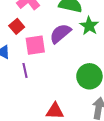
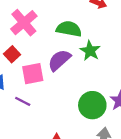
purple line: (25, 70) -> (23, 101), turned -48

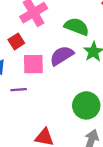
purple line: (23, 101) -> (19, 90), turned -42

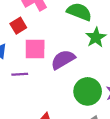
purple semicircle: (62, 56) -> (63, 60), moved

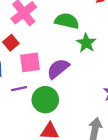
green circle: (88, 91) -> (45, 100), moved

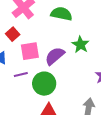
green star: (86, 43) -> (80, 45), moved

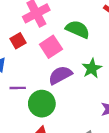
pink square: (30, 51) -> (51, 47), moved, turned -36

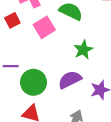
purple semicircle: (60, 75) -> (70, 80), moved

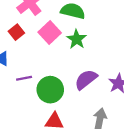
green star: (83, 50) -> (77, 39), moved

